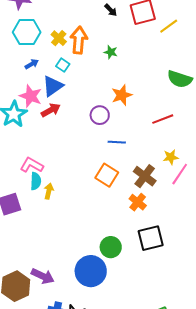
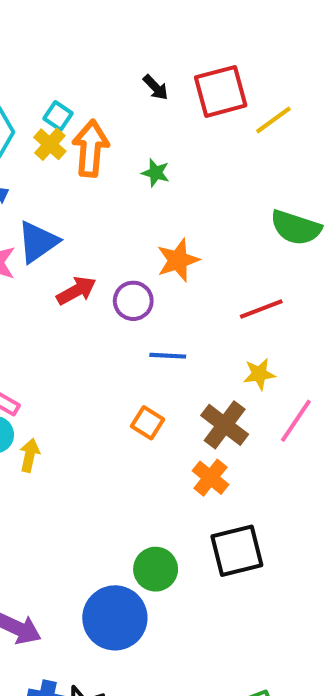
cyan square: (63, 65) -> (58, 116), moved
red arrow: (51, 110) -> (76, 291), moved
yellow star: (171, 157) -> (259, 374), moved
orange square: (107, 175) -> (147, 423), size x0.7

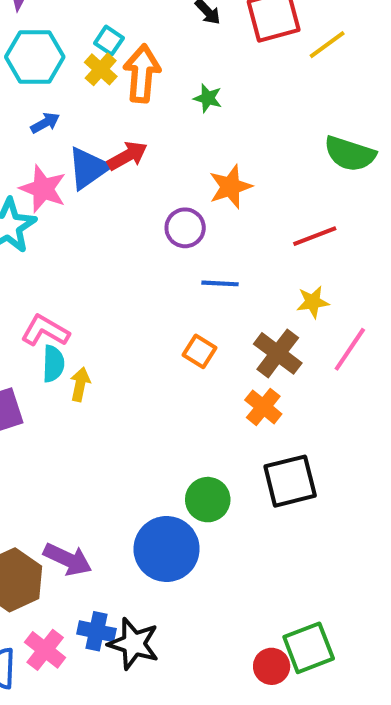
red arrow: (76, 291) -> (127, 156), moved

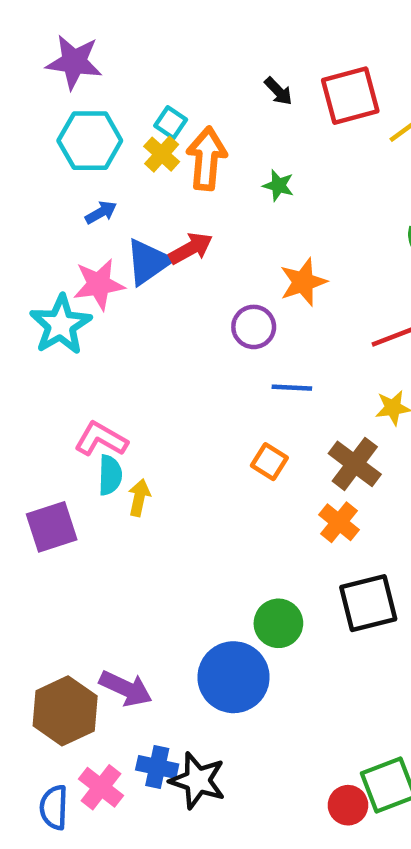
pink star: (43, 189) -> (99, 284), turned -30

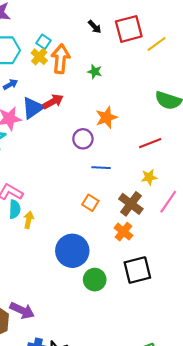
blue circle: (233, 677) -> (72, 251), moved

